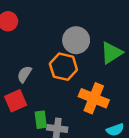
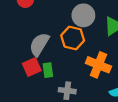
gray semicircle: (24, 74) -> (39, 44), size x1.6
green rectangle: (41, 120) -> (48, 70), moved

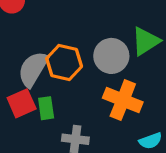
gray circle: (83, 15) -> (111, 56), moved
orange hexagon: (73, 38) -> (64, 62), moved

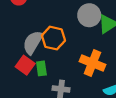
gray circle: (111, 56) -> (89, 15), moved
red square: (22, 103) -> (25, 65), turned -30

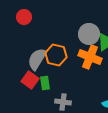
orange cross: (92, 63) -> (90, 57), moved

